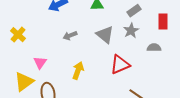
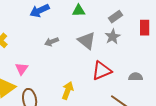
gray semicircle: (154, 48) -> (136, 77), moved
yellow arrow: (78, 71) -> (68, 91), moved

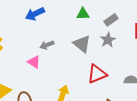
green triangle: (79, 11) -> (83, 14), moved
pink triangle: (22, 69) -> (34, 62), moved, turned -32

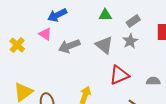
gray arrow: (47, 45) -> (69, 46), size x1.5
pink triangle: (34, 62) -> (45, 34), moved

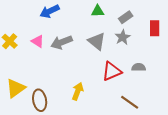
pink triangle: (45, 34) -> (38, 41), moved
gray semicircle: (153, 81) -> (139, 67), moved

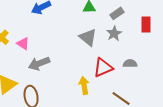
pink triangle: (38, 41) -> (23, 43), moved
gray arrow: (62, 42) -> (39, 63), moved
yellow arrow: (78, 91) -> (84, 85), moved, turned -30

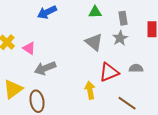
gray rectangle: (117, 13) -> (123, 18), turned -64

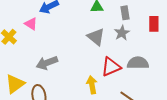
pink triangle: (29, 48) -> (31, 24), moved
gray semicircle: (136, 68) -> (138, 63), size x1.5

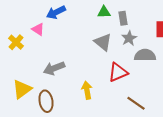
gray rectangle: (125, 13) -> (123, 18), moved
gray semicircle: (138, 63) -> (145, 55), moved
yellow arrow: (92, 85) -> (87, 90), moved

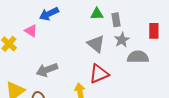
red triangle: (118, 72) -> (99, 74), moved

